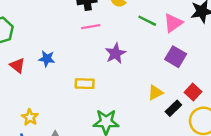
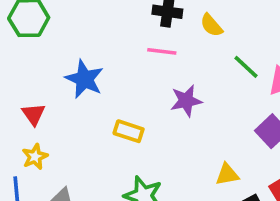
blue star: (47, 59) -> (84, 79), size x1.5
red triangle: (17, 65) -> (34, 114), moved

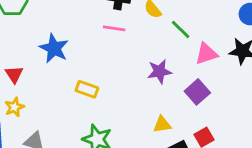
green line: (246, 67) -> (181, 30), moved
purple star: (186, 101) -> (159, 71), moved

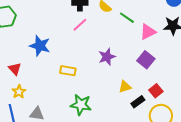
pink line: (114, 28) -> (80, 25), turned -42
purple star: (159, 71) -> (107, 57), moved

